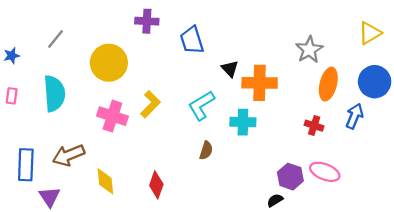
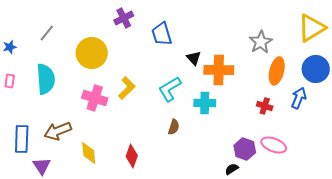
purple cross: (147, 21) -> (124, 18), turned -30
yellow triangle: (370, 33) -> (312, 28), size x1.4

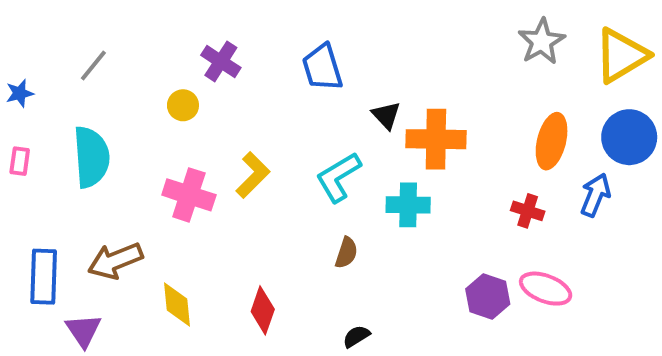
purple cross: (124, 18) -> (221, 61), moved, turned -30
gray star: (261, 42) -> (542, 42), moved
yellow circle: (92, 53) -> (183, 105), size x0.5
black semicircle: (232, 169) -> (356, 336), moved

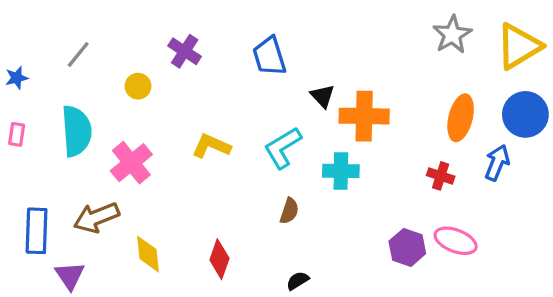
yellow circle: (183, 105) -> (138, 86), moved
yellow L-shape: (253, 175) -> (211, 146), turned -111
pink cross: (189, 195) -> (131, 163), moved, turned 33

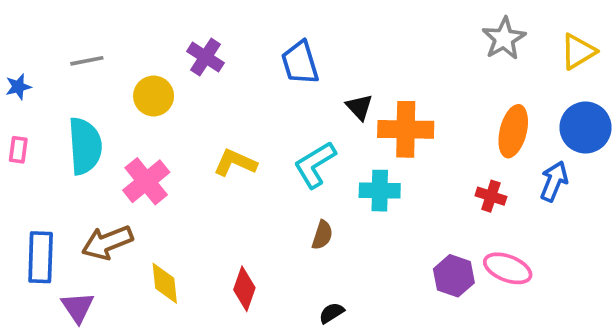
yellow triangle: (519, 46) -> (578, 51), size x0.7
gray line: (78, 55) -> (87, 61), turned 40
yellow circle: (138, 86) -> (154, 96), size x1.4

